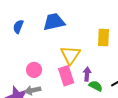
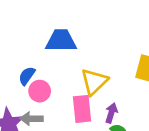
blue trapezoid: (54, 22) -> (61, 41), moved
blue semicircle: (18, 27) -> (27, 76), moved

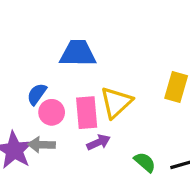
pink rectangle: (82, 109) -> (87, 113), moved
purple arrow: (111, 113) -> (99, 142), moved, turned 48

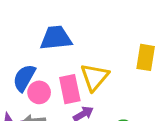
blue semicircle: (37, 94) -> (24, 78), size x1.4

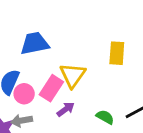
pink rectangle: (70, 89) -> (51, 88), turned 50

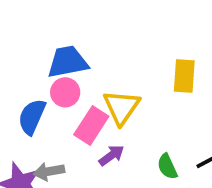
pink circle: (24, 94) -> (65, 92), moved
green semicircle: (105, 117) -> (167, 167), turned -144

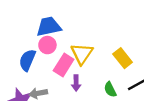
yellow rectangle: (184, 76) -> (123, 58), moved, turned -42
purple arrow: (111, 155) -> (76, 83), turned 126

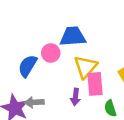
blue trapezoid: (49, 26) -> (73, 36), moved
pink rectangle: (64, 65) -> (95, 84), moved, turned -45

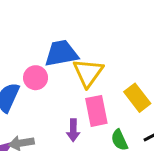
yellow triangle: (86, 67) -> (88, 73), moved

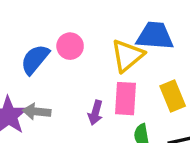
blue trapezoid: (61, 53) -> (155, 36), moved

